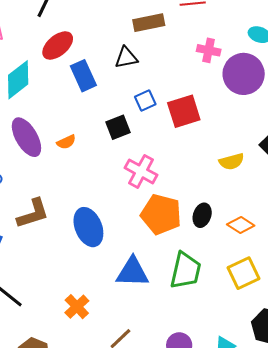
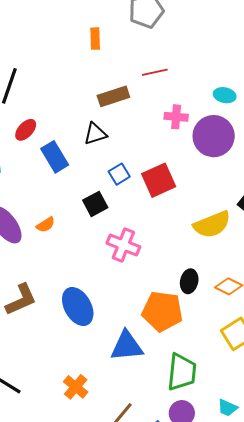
red ellipse: (58, 45) -> (26, 130), size x0.7
yellow semicircle: (232, 162) -> (212, 224), size x1.5
orange pentagon: (161, 214) -> (162, 311), moved
green trapezoid: (186, 271) -> (182, 372), moved

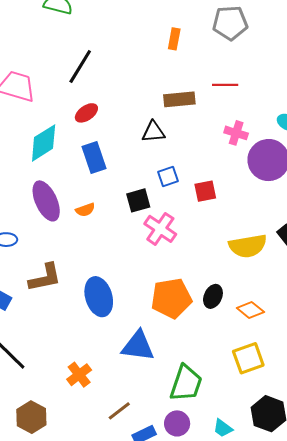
blue rectangle: (55, 157) -> (94, 157), moved
red square: (159, 180) -> (205, 191), size x0.7
pink cross: (123, 245) -> (160, 229), moved
orange pentagon: (162, 311) -> (171, 298), moved, turned -30

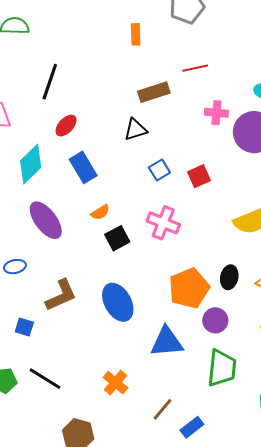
black square: (138, 200) -> (117, 238), moved
orange semicircle: (85, 210) -> (100, 212), moved
purple circle: (177, 423) -> (215, 320), moved

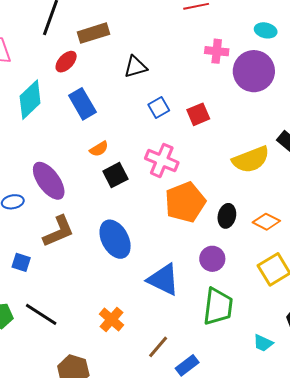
brown rectangle: (154, 92) -> (93, 33), moved
purple ellipse: (46, 220) -> (49, 181), moved
orange pentagon: (189, 288) -> (185, 202), moved
blue triangle: (167, 342) -> (163, 280), turned 30

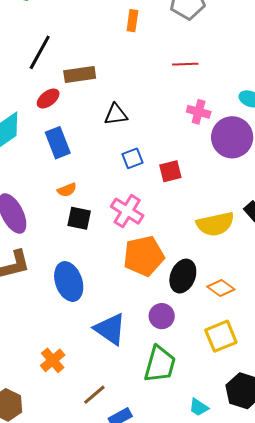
black square: (115, 175) -> (79, 218), turned 30
black ellipse: (227, 216) -> (183, 276), size x1.4

